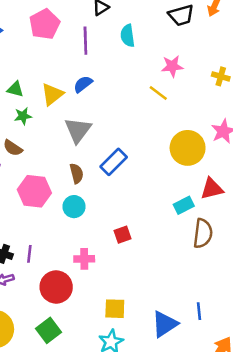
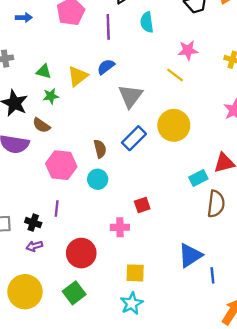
gray triangle: (78, 130) -> (130, 96), moved
yellow circle: (188, 148) -> (174, 125), moved
purple line: (29, 254) -> (57, 209), moved
pink cross: (84, 259) -> (120, 227), moved
blue triangle: (165, 324) -> (190, 255), moved

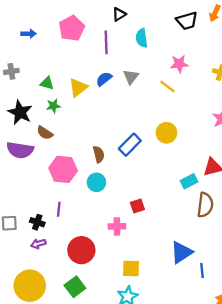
gray triangle: (130, 96) -> (131, 77), moved, size x0.7
yellow circle: (174, 125) -> (166, 133), size x0.7

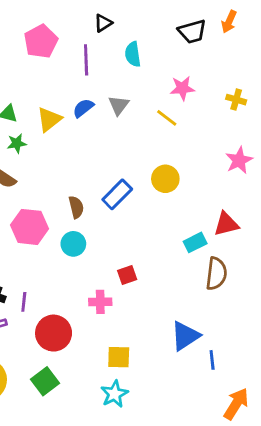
purple line: (59, 209) -> (24, 302), moved

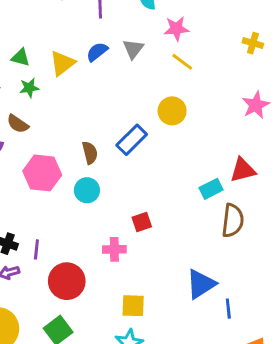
pink star: (182, 88) -> (176, 29), moved
yellow circle: (165, 179) -> (172, 111), moved

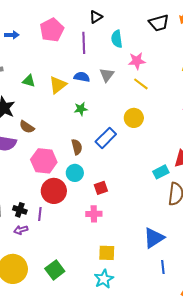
blue semicircle: (97, 52) -> (82, 77), turned 49
green star: (29, 88) -> (81, 109), moved
red square: (142, 222) -> (101, 188), moved
red circle: (67, 281) -> (54, 191), moved
blue line: (228, 309) -> (163, 267), moved

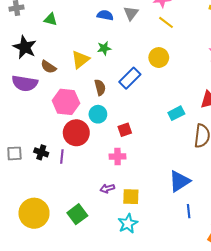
yellow triangle: (58, 85) -> (80, 60), moved
cyan rectangle: (161, 172) -> (176, 113), moved
purple arrow: (21, 230) -> (107, 188), moved

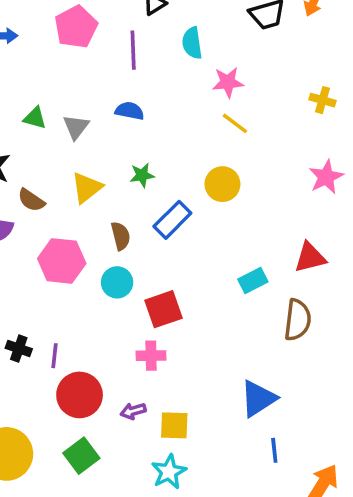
gray triangle: (131, 13) -> (76, 127), moved
green star: (104, 48) -> (142, 175), moved
red square: (125, 130) -> (164, 309), size x1.5
red circle: (76, 133) -> (80, 395), moved

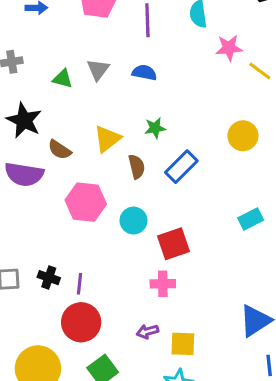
yellow line: (235, 123) -> (260, 71), moved
gray triangle: (76, 127) -> (98, 69), moved
yellow circle: (222, 184) -> (243, 136), moved
brown semicircle: (121, 236) -> (137, 167), moved
red circle: (80, 395) -> (81, 322), moved

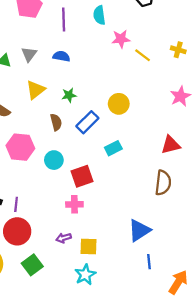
yellow circle: (243, 136) -> (119, 104), moved
yellow triangle: (107, 139) -> (36, 90), moved
cyan rectangle: (251, 219) -> (113, 148), moved

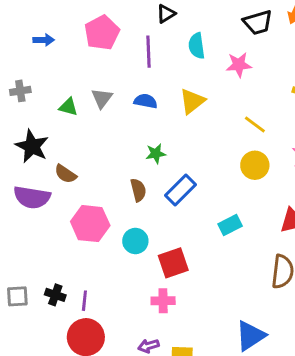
pink star: (121, 39) -> (239, 65), moved
yellow line: (143, 55) -> (255, 124), moved
yellow triangle: (36, 90) -> (192, 101), moved
yellow circle: (119, 104) -> (255, 165), moved
cyan rectangle: (113, 148) -> (230, 225), moved

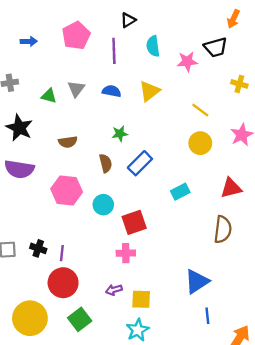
black trapezoid: (258, 22) -> (216, 47), moved
brown semicircle: (65, 174) -> (68, 142), moved, turned -42

